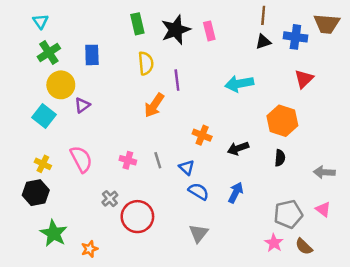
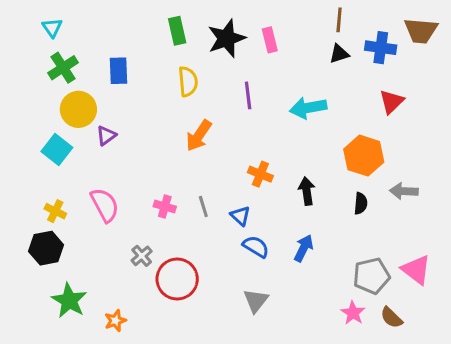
purple line: (177, 80) -> (248, 95), moved
black arrow: (238, 148) -> (307, 191), turned 102
gray arrow: (324, 172) -> (404, 191), moved
pink triangle: (323, 209) -> (416, 270), size x1.5

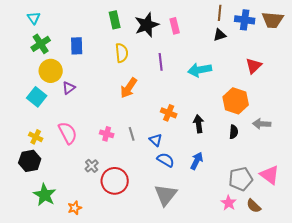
blue cross: (381, 48) -> (245, 20), moved
gray triangle: (256, 301) -> (166, 195), size x1.4

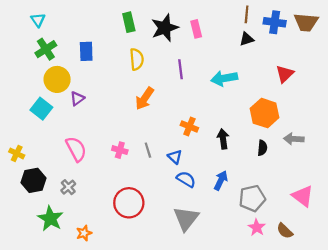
yellow cross: (36, 137) -> (17, 153), moved
gray cross: (92, 166) -> (68, 187), moved
gray pentagon: (241, 179) -> (252, 198), moved

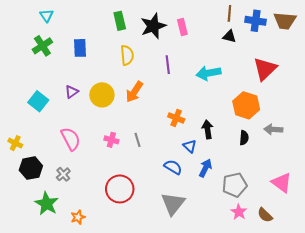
cyan triangle: (38, 20) -> (47, 16), moved
black triangle: (247, 39) -> (229, 36), turned 32
red triangle: (285, 74) -> (265, 69), size x1.4
yellow circle: (57, 79) -> (102, 95), moved
blue triangle: (175, 157) -> (190, 146), moved

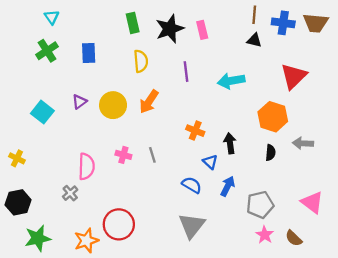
pink semicircle: (71, 139) -> (86, 166), moved, turned 30
black hexagon: (31, 168) -> (18, 202), moved
red circle: (120, 189) -> (119, 224), moved
green star: (47, 204) -> (38, 238), moved, turned 30
orange star: (78, 217) -> (86, 241), size x1.5

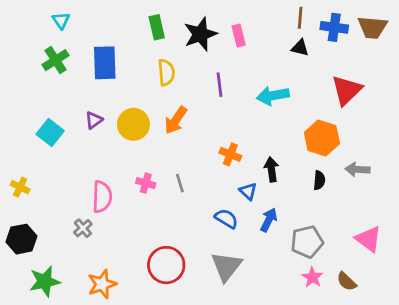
blue rectangle: (89, 53) -> (105, 63), size x1.4
red circle: (119, 224) -> (166, 265), moved

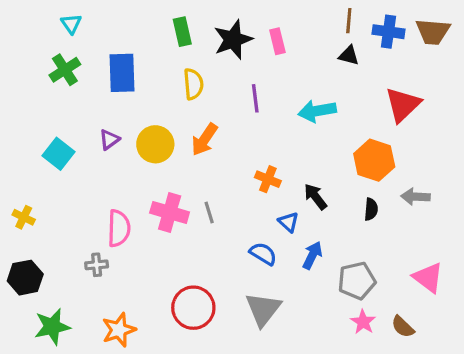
black arrow: (271, 169) -> (315, 197), turned -30
pink cross: (146, 183) -> (170, 212), size x1.6
gray cross: (83, 228) -> (97, 265), turned 36

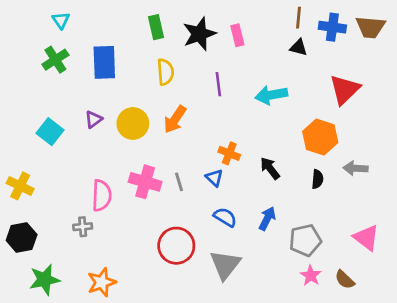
yellow cross: (24, 217) -> (20, 186), size x1.4
blue triangle: (289, 222) -> (214, 178), moved
red circle: (193, 308) -> (176, 246), moved

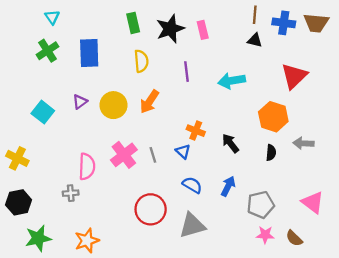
pink cross: (145, 182) -> (124, 155), turned 36
gray triangle: (225, 265) -> (192, 226), turned 36
pink star: (311, 276) -> (265, 235), turned -30

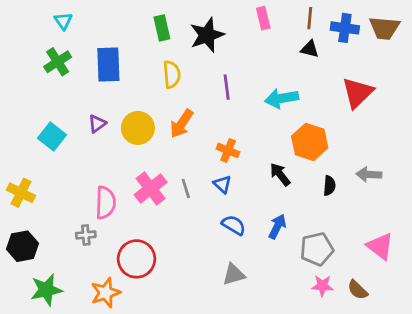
pink rectangle: (203, 30) -> (263, 18), moved
orange hexagon: (273, 117) -> (310, 142), moved
orange cross: (196, 131) -> (228, 150), moved
red circle: (151, 209) -> (136, 259), moved
gray triangle: (192, 226) -> (234, 274), size x0.7

